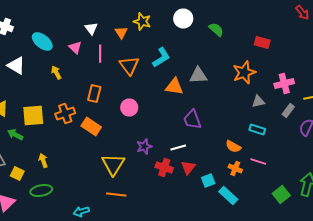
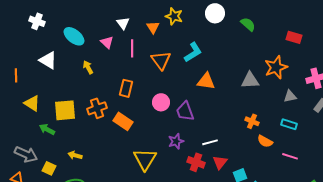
gray triangle: (198, 76) -> (250, 80), moved
purple trapezoid: (192, 120) -> (185, 111), moved
yellow arrow: (43, 160) -> (75, 155), turned -56
orange cross: (235, 168) -> (252, 121), moved

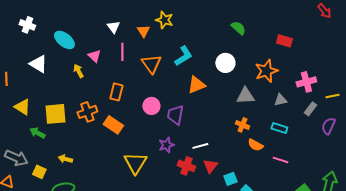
white circle: (215, 13) -> (225, 63), moved
pink triangle: (107, 42) -> (94, 56), moved
gray triangle: (250, 80) -> (245, 96), moved
orange triangle: (206, 81) -> (196, 85), turned -30
purple trapezoid: (185, 111) -> (175, 115), turned 30

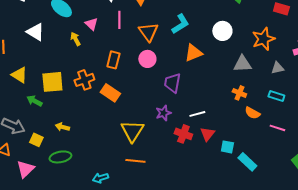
pink circle: (151, 106) -> (147, 59), moved
cyan square: (230, 179) -> (227, 147), turned 32

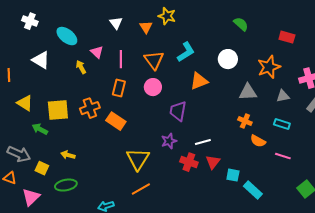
pink line: (119, 20) -> (121, 59), moved
orange line: (135, 161) -> (141, 189), turned -36

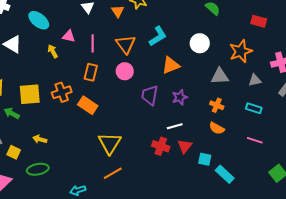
pink triangle: (97, 52) -> (69, 36), turned -32
purple star: (169, 141) -> (180, 97), moved
orange semicircle: (258, 141) -> (217, 128), moved

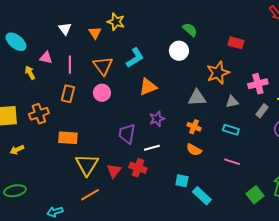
white circle: (200, 43) -> (179, 51), moved
purple trapezoid: (150, 95) -> (127, 134), moved
orange rectangle: (88, 105) -> (68, 138), moved, turned -30
yellow arrow: (40, 139) -> (17, 150), moved, turned -40
red triangle: (185, 146) -> (114, 171), moved

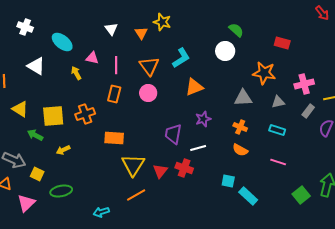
orange star: (218, 73) -> (264, 73), turned 30

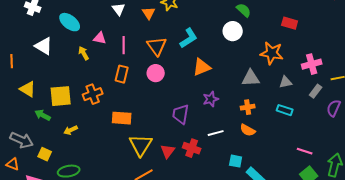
orange cross: (240, 127) -> (248, 107), turned -32
white line: (198, 148) -> (216, 133), moved
pink line: (278, 162) -> (305, 151), moved

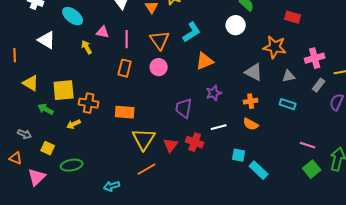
gray triangle: (251, 78) -> (254, 72), turned 30
orange cross: (93, 94) -> (89, 103), moved, turned 30
gray arrow: (22, 140) -> (25, 134), size x0.6

